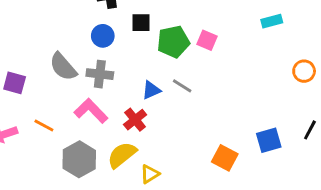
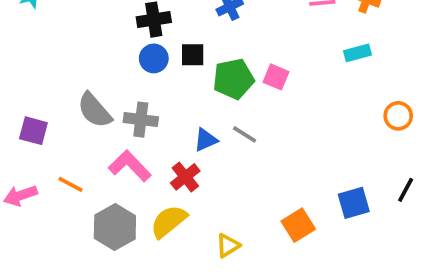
blue circle: (103, 36) -> (154, 58), moved
orange square: (225, 158) -> (298, 225), turned 30
yellow triangle: (150, 174) -> (228, 245), moved

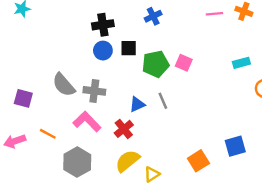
cyan rectangle: (357, 53) -> (241, 63), moved
gray line: (245, 134) -> (163, 101), turned 35
yellow semicircle: (169, 221) -> (127, 161), moved

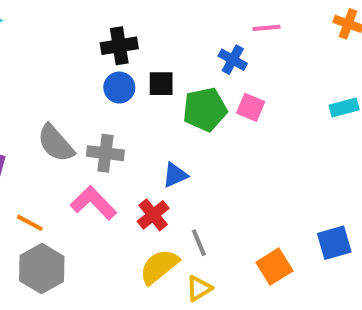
pink line: (214, 14) -> (267, 28), moved
blue cross: (153, 16) -> (233, 60), moved, turned -35
gray line: (163, 101) -> (199, 243), moved
gray hexagon: (77, 162) -> (42, 269), moved

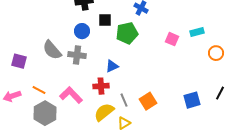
blue circle: (119, 88) -> (82, 31), moved
pink square: (251, 107) -> (172, 39), moved
pink L-shape: (93, 203) -> (71, 95), moved
red cross: (153, 215) -> (101, 86), turned 35
orange square: (274, 267) -> (148, 101), moved

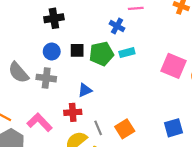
black square: (105, 20) -> (77, 50), moved
cyan rectangle: (197, 32) -> (127, 53), moved
pink square: (172, 39) -> (173, 66), moved, size x1.6

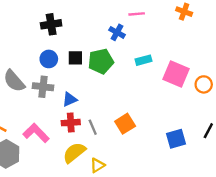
cyan rectangle: (127, 53) -> (144, 60), moved
blue triangle: (85, 90) -> (70, 99), moved
gray line: (98, 128) -> (93, 127), moved
orange square: (125, 129) -> (125, 124), moved

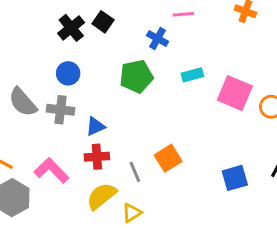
black cross: (51, 24) -> (71, 28), turned -30
black square: (75, 58) -> (103, 22), moved, turned 35
gray line: (93, 127) -> (135, 172), moved

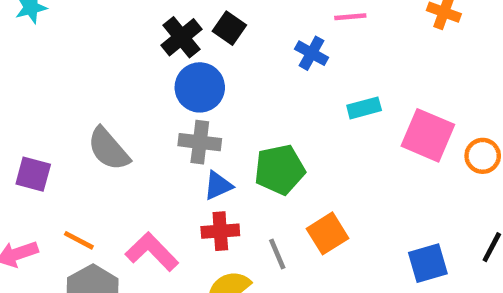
blue circle: (68, 73) -> (200, 87), moved, size x1.4
green pentagon: (136, 76) -> (280, 170), moved
gray cross: (61, 110) -> (200, 142), moved

